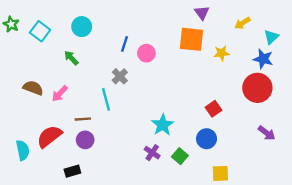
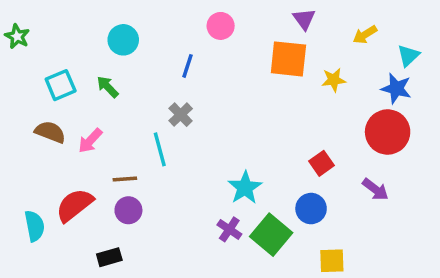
cyan square: (40, 31) -> (61, 85), moved, turned 30
pink circle: (146, 53) -> (221, 26), moved
purple arrow: (267, 133) -> (375, 189), moved
green square: (180, 156) -> (271, 235), size x1.6

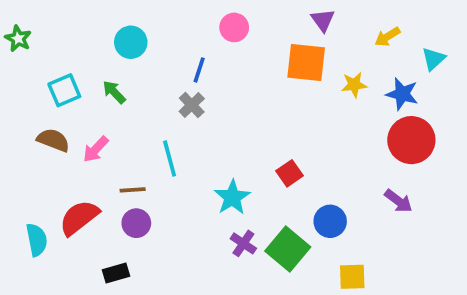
blue star: (396, 89) -> (402, 94), moved
gray cross: (181, 115) -> (192, 105), moved
red square: (321, 163) -> (290, 173), moved
cyan star: (245, 188) -> (232, 197), moved

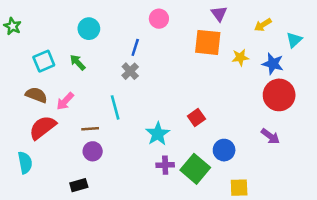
red semicircle: (79, 218) -> (43, 128), moved
purple cross: (243, 243) -> (165, 165), turned -36

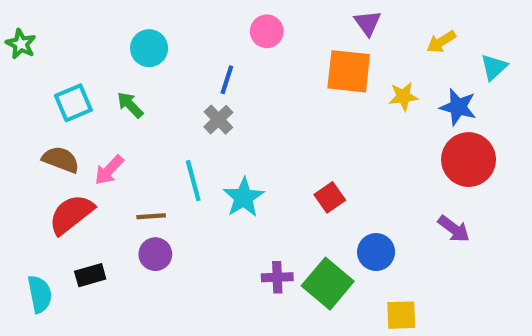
cyan star: (158, 134) -> (244, 197), moved
cyan semicircle: (25, 163) -> (40, 294), moved
black rectangle: (79, 185) -> (90, 275), moved

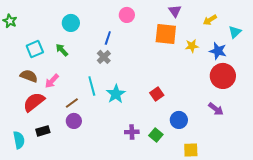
brown line: (151, 216) -> (72, 103), turned -32
green square: (328, 284) -> (156, 135), size x0.6

